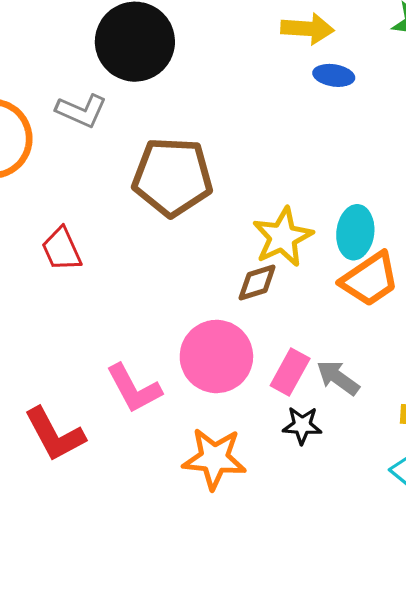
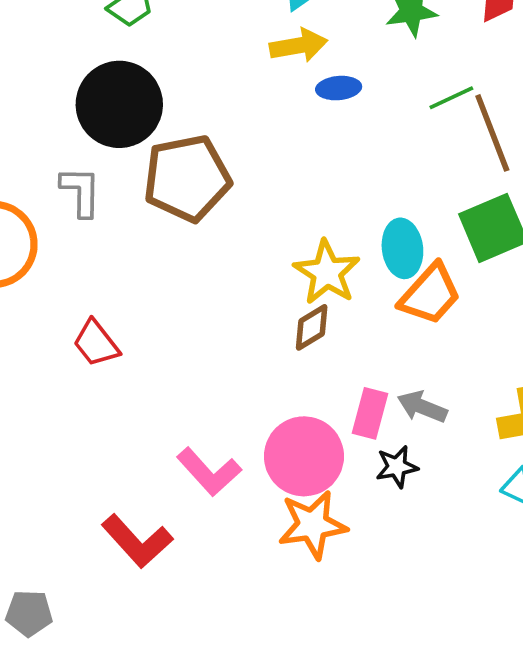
gray L-shape: (81, 111) -> (81, 191), turned -99
brown pentagon: (172, 177) -> (187, 178), moved
pink circle: (216, 356) -> (304, 456), moved

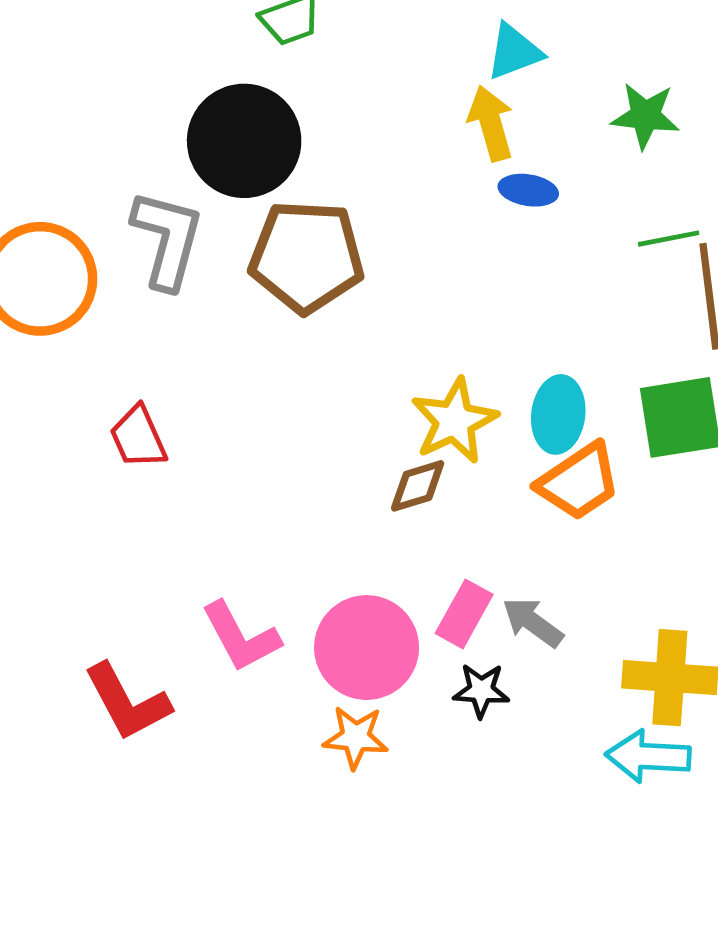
yellow arrow: (299, 45) -> (491, 123), turned -110
gray L-shape: (81, 191) -> (167, 239), size x1.4
orange star: (313, 525) -> (356, 737), size x0.7

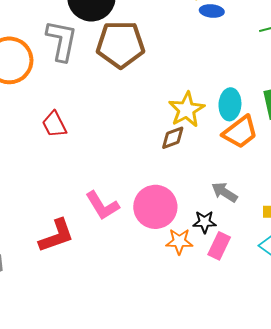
pink rectangle: (464, 614) -> (219, 246), moved
red L-shape: (127, 702) -> (56, 236), turned -78
orange star: (356, 737) -> (179, 241), moved

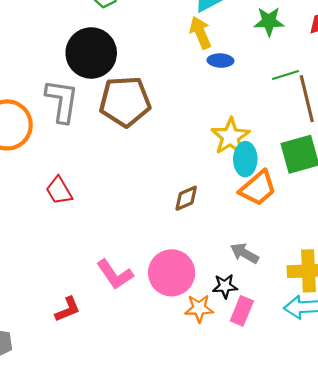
yellow star: (187, 110) -> (230, 137), moved
red L-shape: (56, 236) -> (68, 309), size x0.7

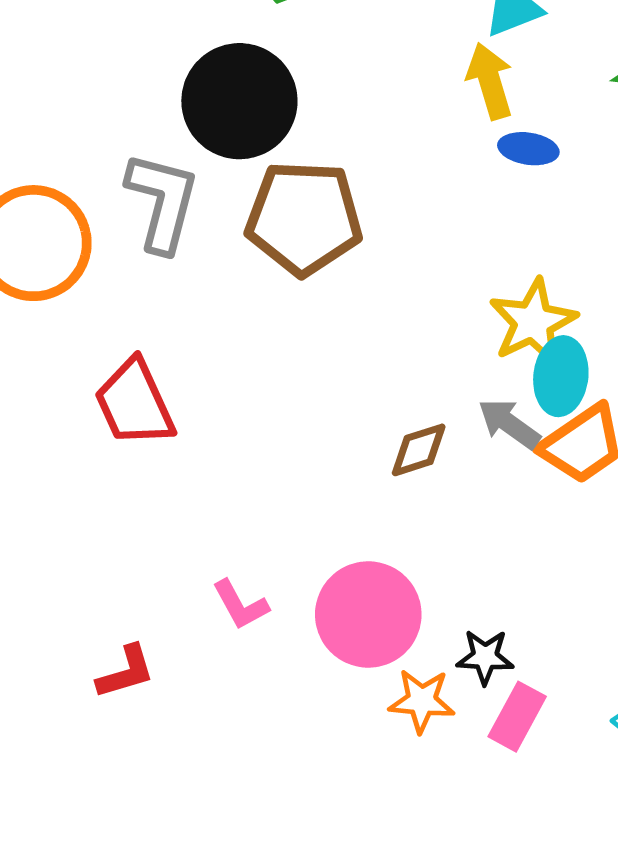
red trapezoid: (59, 191) -> (135, 403), size x1.4
gray arrow: (244, 253) -> (509, 424), moved
pink L-shape: (115, 275) -> (240, 605), size x0.7

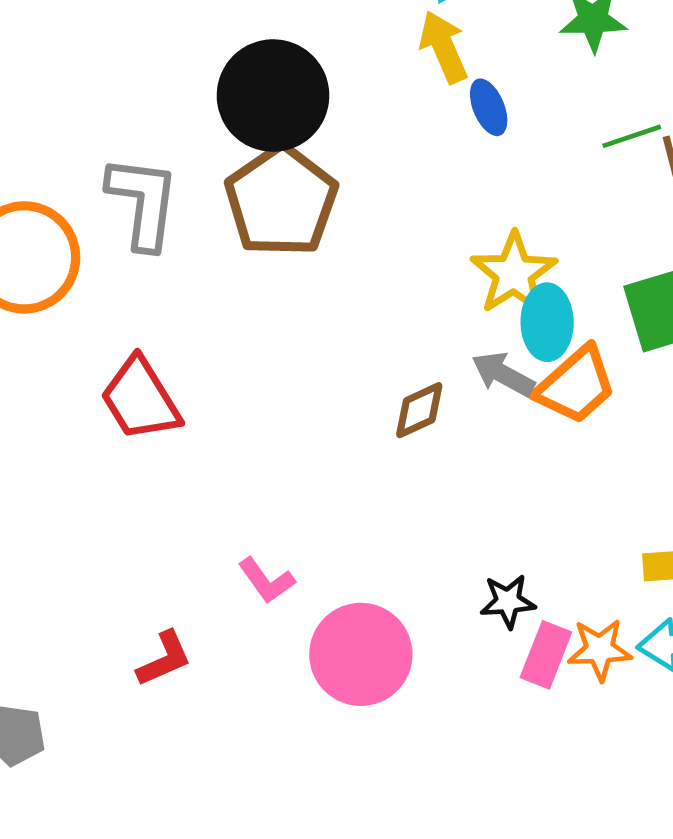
black circle: (239, 101) -> (273, 96), moved
blue ellipse: (528, 149) -> (489, 107), turned 66
brown pentagon: (304, 218) -> (281, 201), turned -30
pink circle: (368, 614) -> (361, 654), moved
orange star: (422, 701) -> (600, 650), moved

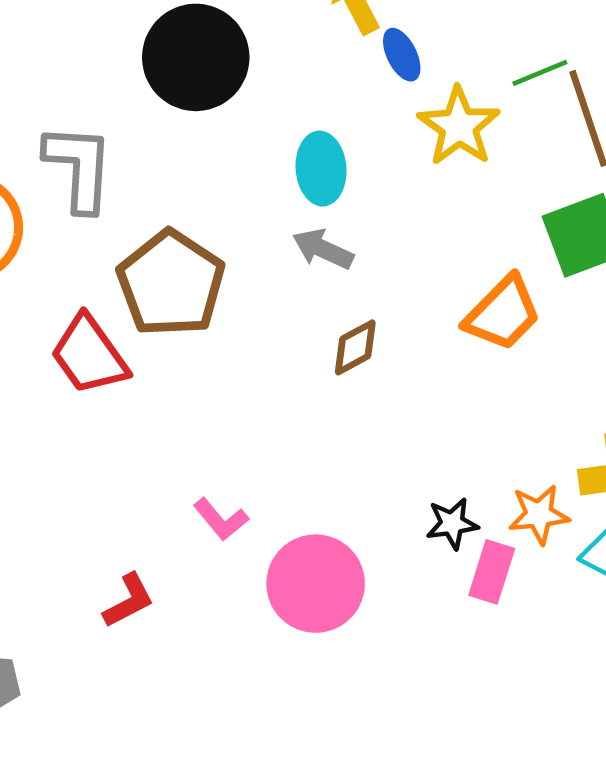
brown pentagon: (281, 201) -> (171, 283), moved
yellow star: (514, 273) -> (459, 126), moved
cyan ellipse: (547, 322) -> (321, 169), moved
gray arrow: (503, 374) -> (323, 249), moved
orange star: (600, 650) -> (539, 514), moved

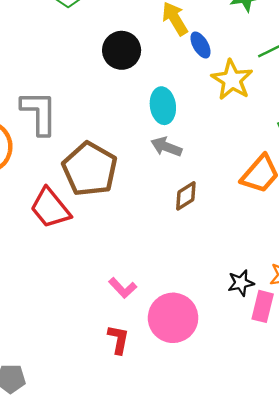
black circle: (196, 57) -> (122, 50), moved, size x0.7
red L-shape: (129, 601) -> (118, 339), moved, turned -48

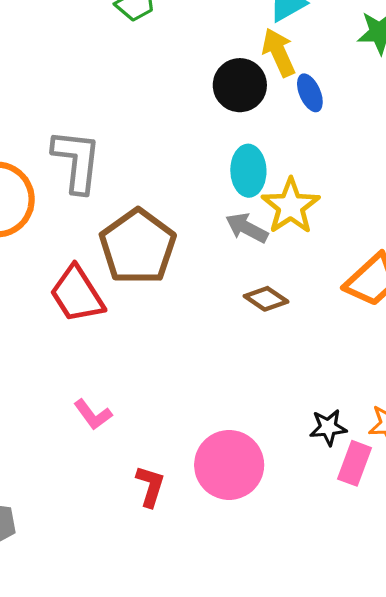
black circle: (122, 50) -> (240, 85), moved
yellow star: (232, 80) -> (291, 206), moved
brown diamond: (186, 196) -> (266, 299), turned 60
pink L-shape: (123, 288) -> (93, 415), moved

